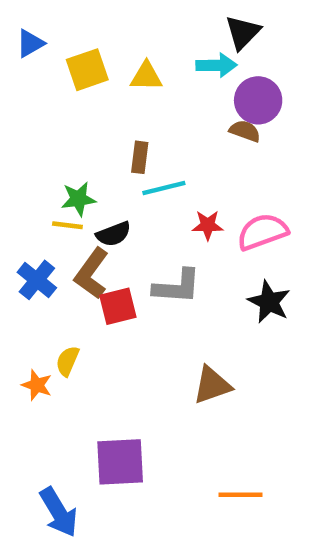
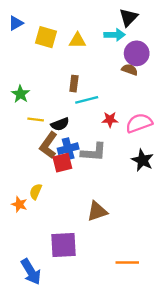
yellow square: (87, 70) -> (46, 37), turned 35
green star: (78, 199) -> (21, 94), moved, turned -30
blue cross: (37, 280) -> (68, 149), moved, turned 36
brown triangle: (212, 385) -> (97, 211), moved

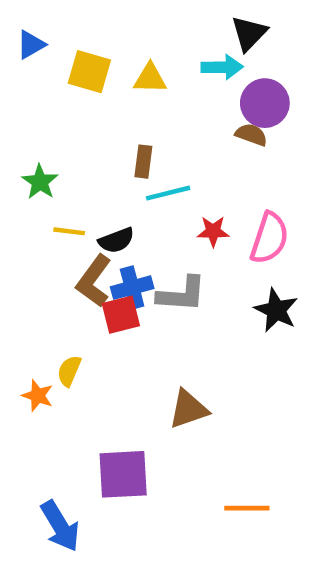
pink semicircle: (139, 123) -> (269, 238), turned 128

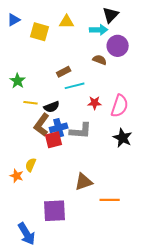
yellow triangle: (150, 78) -> (67, 22), moved
brown semicircle: (251, 135) -> (100, 60), moved
brown rectangle: (143, 162) -> (64, 72), turned 56
orange line: (247, 508) -> (110, 200), moved

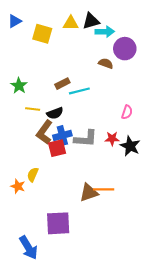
black triangle: (111, 15) -> (91, 21), moved, turned 30
brown rectangle: (64, 72) -> (62, 84), moved
red star: (95, 103) -> (112, 139), moved
pink semicircle: (120, 106) -> (127, 112), size x0.6
orange line: (110, 200) -> (104, 189), moved

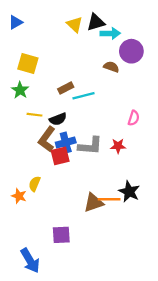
yellow triangle: (71, 23) -> (75, 24), turned 42
yellow square: (42, 34) -> (28, 63), moved
black star: (130, 146) -> (129, 192), moved
purple square: (58, 223) -> (61, 235), size x0.7

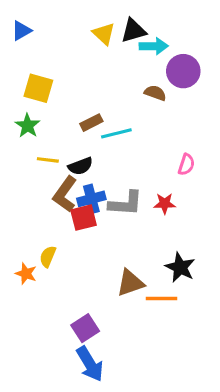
orange line: (109, 199) -> (161, 299), moved
purple square: (61, 235) -> (85, 328), turned -30
blue arrow: (30, 261) -> (90, 364), moved

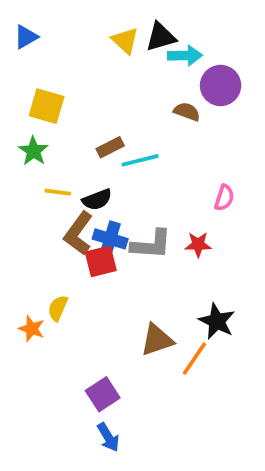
blue cross: (91, 199) -> (110, 239), turned 32
orange line: (161, 299) -> (194, 359), turned -56
blue arrow: (90, 364) -> (108, 437), size x0.7

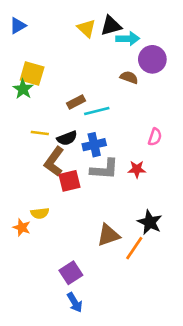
green star: (33, 151) -> (23, 89), moved
blue cross: (110, 239) -> (94, 145), moved, turned -30
yellow semicircle: (58, 308) -> (40, 213), turned -120

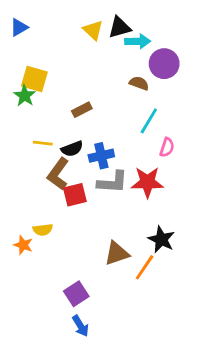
cyan line: (97, 111) -> (149, 121), moved, turned -45
red star: (137, 169) -> (147, 182), size x1.6

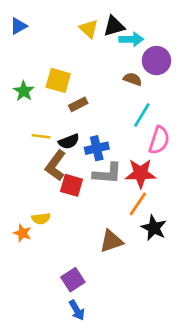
yellow square: (34, 79) -> (58, 80), moved
pink semicircle: (167, 147) -> (159, 140), size x1.5
red square: (75, 195) -> (71, 185), turned 30
orange line: (145, 267) -> (138, 204), moved

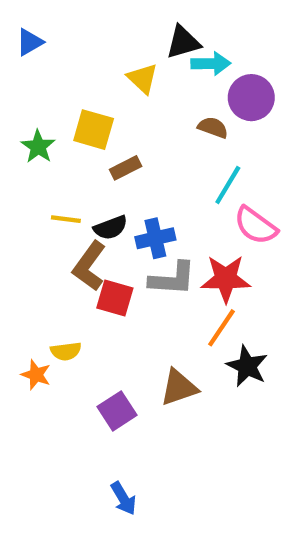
yellow triangle: (89, 29) -> (143, 78), moved
pink semicircle: (159, 140) -> (256, 225), turned 108
purple square: (73, 280) -> (117, 411), moved

